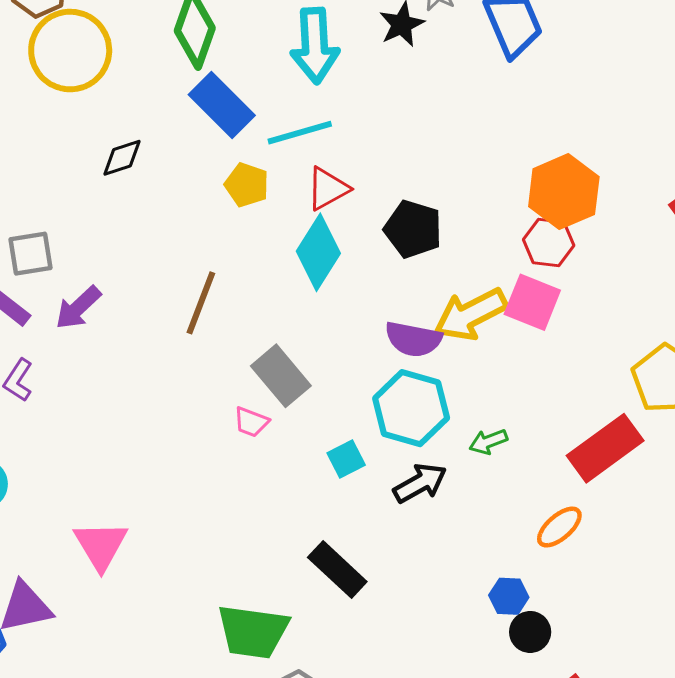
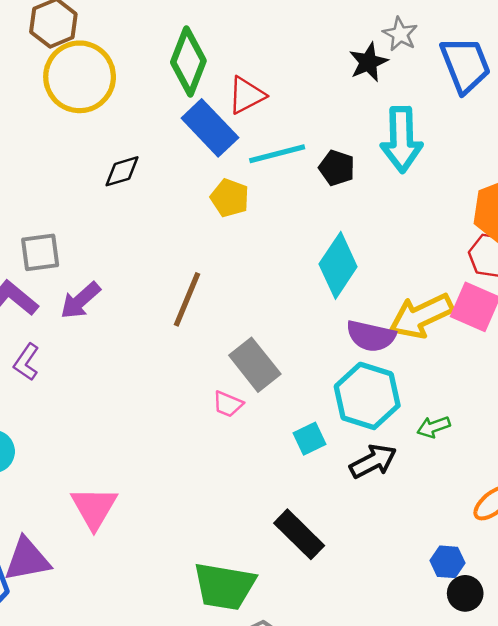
cyan arrow: (315, 45) -> (402, 139), moved
red triangle: (328, 189) -> (246, 95), moved
black pentagon: (413, 229) -> (337, 168), moved, size x0.7
cyan diamond: (318, 252) -> (338, 265), moved

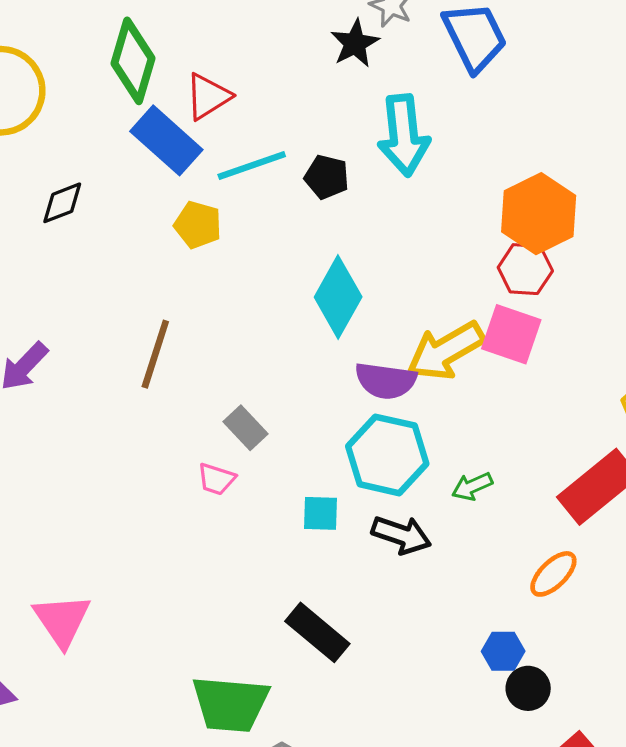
gray rectangle: (255, 365) -> (246, 428), size x0.7
cyan square: (309, 439) -> (320, 513), turned 32
black arrow: (373, 461) -> (401, 535), turned 51

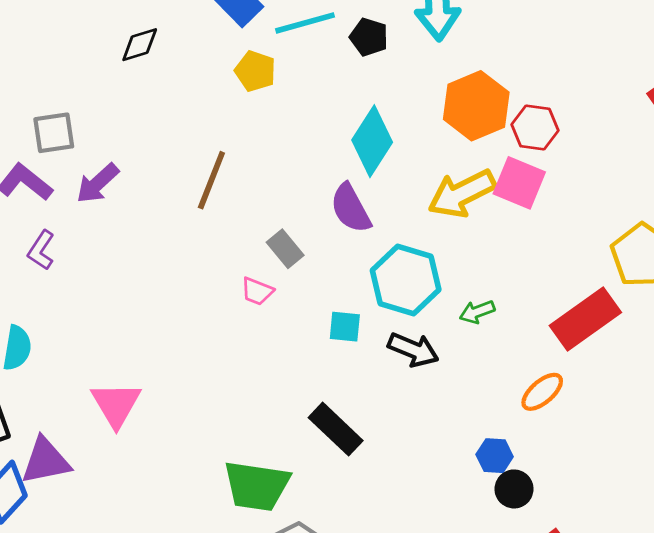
orange hexagon: (539, 214) -> (476, 106), moved
purple semicircle: (386, 381) -> (351, 208), moved, turned 50

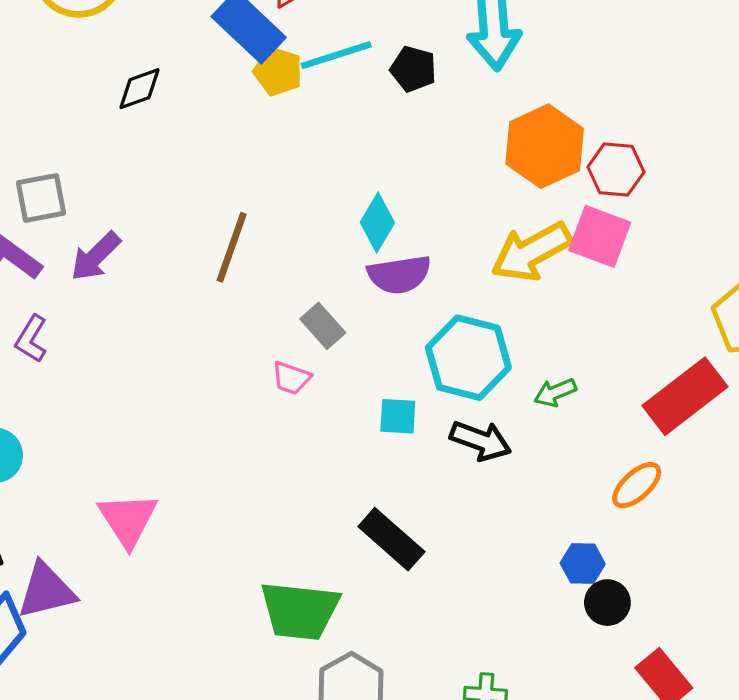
yellow pentagon: (255, 71) -> (278, 71), moved
cyan diamond: (372, 141) -> (377, 222), moved, size x0.7
purple semicircle: (351, 208) -> (399, 275), turned -68

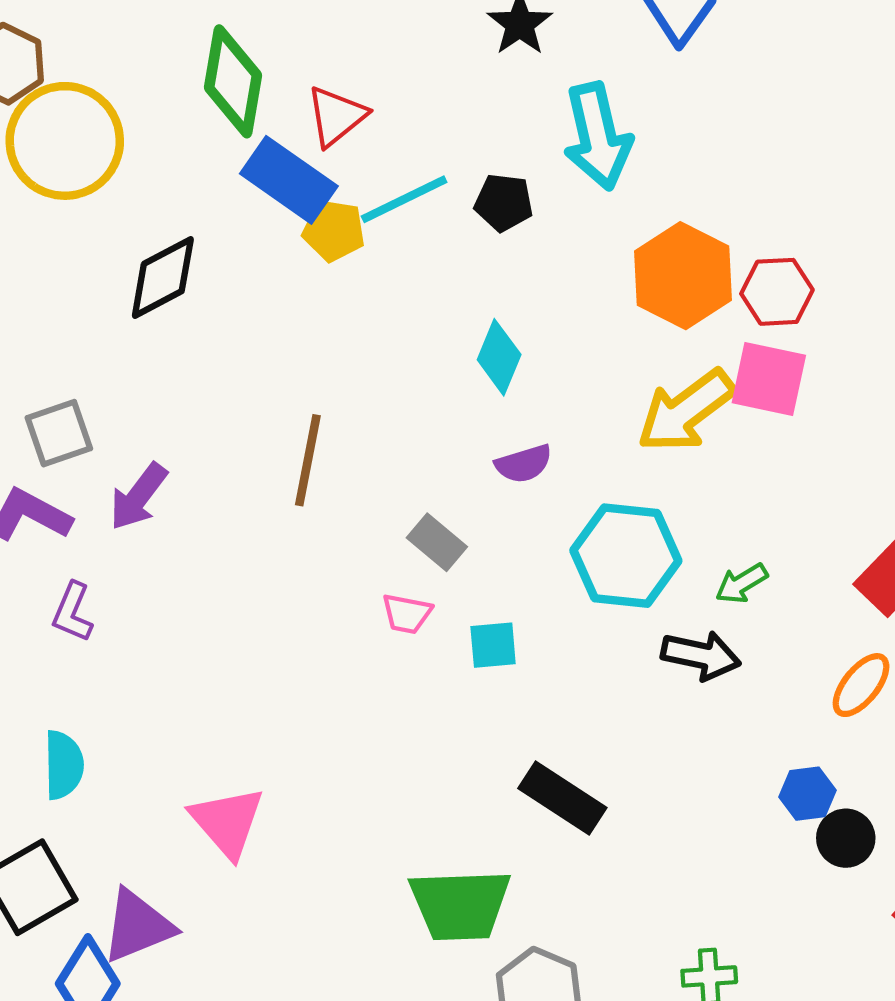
black diamond: (140, 89) -> (163, 278), size x1.4
cyan diamond: (377, 222) -> (499, 357), moved
purple semicircle: (399, 275) -> (524, 464), size x0.7
cyan square: (398, 416) -> (493, 645), moved
black arrow: (481, 441) -> (701, 655), moved

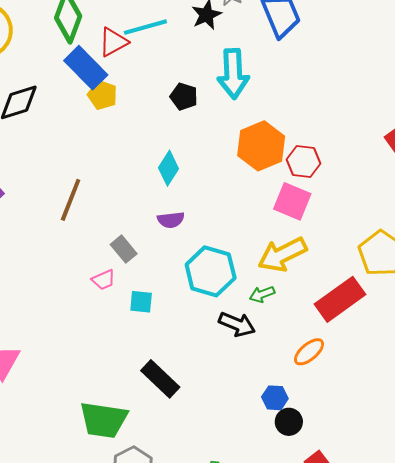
cyan line: (404, 199) -> (145, 27), moved
yellow arrow: (686, 411) -> (282, 255), moved
pink trapezoid: (407, 614) -> (104, 280), turned -45

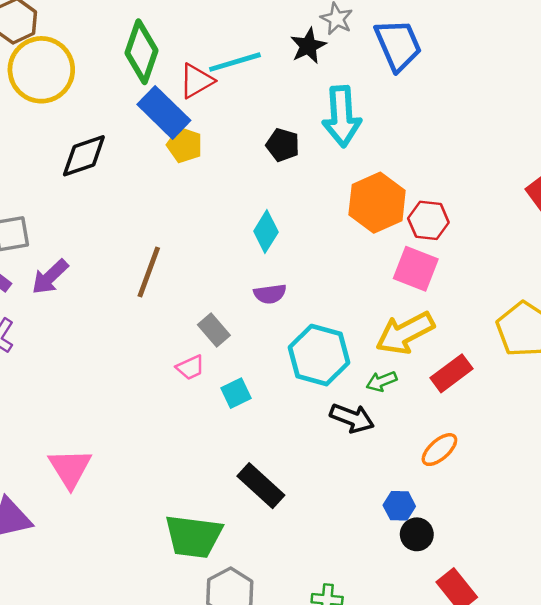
red rectangle: (340, 299) -> (452, 373), moved, size x0.7
cyan square: (141, 302) -> (236, 393), turned -30

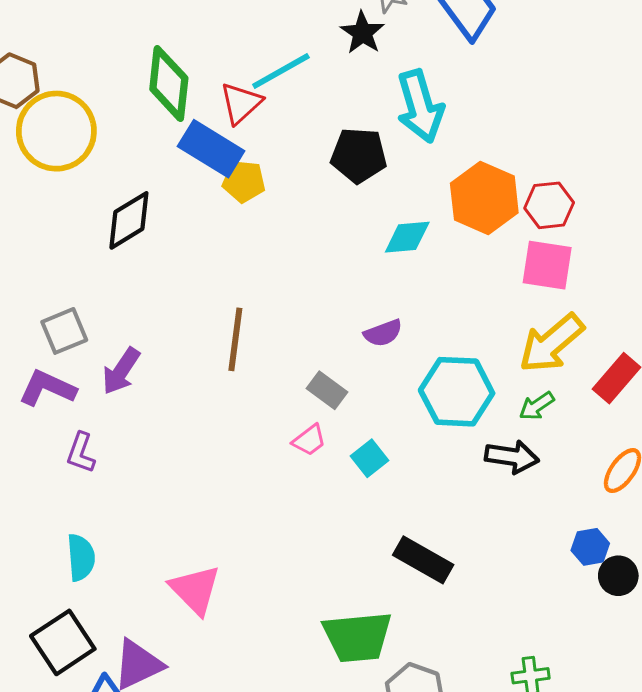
black pentagon: (283, 145) -> (359, 155), size x1.4
cyan diamond: (266, 232) -> (407, 237), moved, turned 66

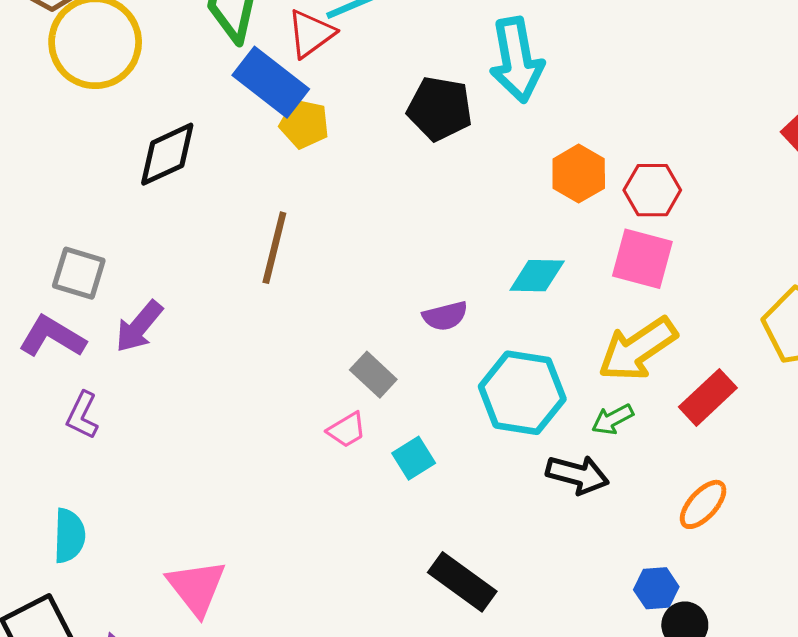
orange hexagon: (484, 198) -> (579, 174), size x0.7
cyan diamond: (407, 237) -> (537, 276), moved
gray square: (64, 331) -> (79, 273), turned 33
brown line: (235, 339) -> (274, 248), moved

